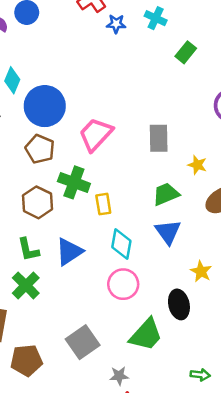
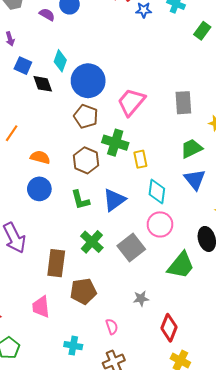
green cross: (26, 285) -> (92, 242), moved
gray square: (83, 342) -> (131, 247), moved
gray star: (119, 376) -> (141, 299), moved

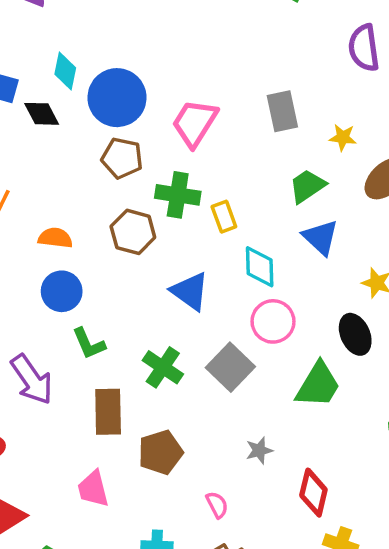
green L-shape: (80, 200) -> (89, 344), moved
blue triangle: (114, 200) -> (190, 291), turned -40

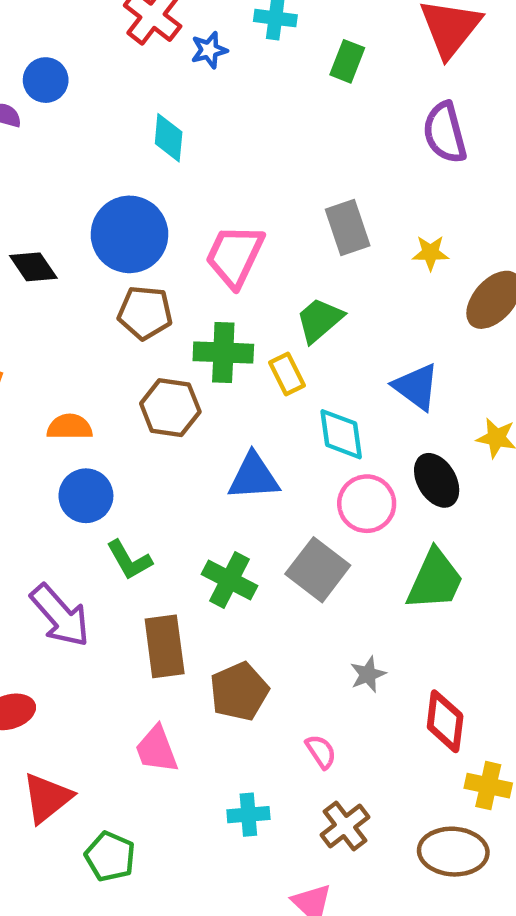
cyan diamond: (65, 71) -> (169, 138), moved
green trapezoid: (307, 186) -> (319, 320), moved
blue triangle: (190, 291) -> (254, 477), turned -33
black ellipse: (355, 334) -> (437, 480), moved

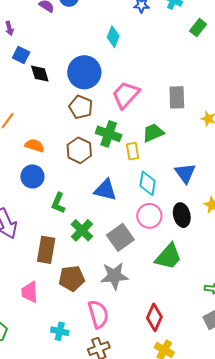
green L-shape: (129, 560) -> (58, 203), moved, turned 35
gray star: (368, 674) -> (114, 276), moved, size x1.8
pink semicircle: (321, 752) -> (98, 314), size x1.8

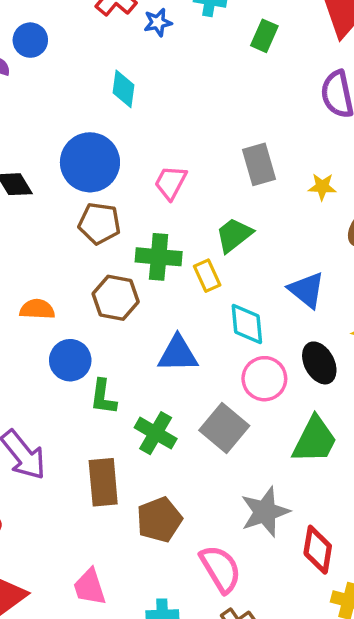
pink trapezoid: (126, 95) -> (171, 182), size x0.7
blue circle: (32, 176) -> (70, 360), moved
gray star: (114, 276) -> (265, 512), moved
pink trapezoid: (30, 292) -> (90, 587), moved

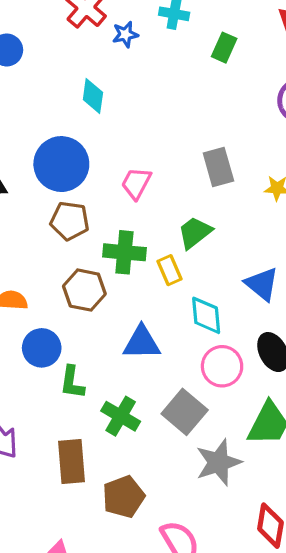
gray star: (265, 512) -> (218, 462), moved

